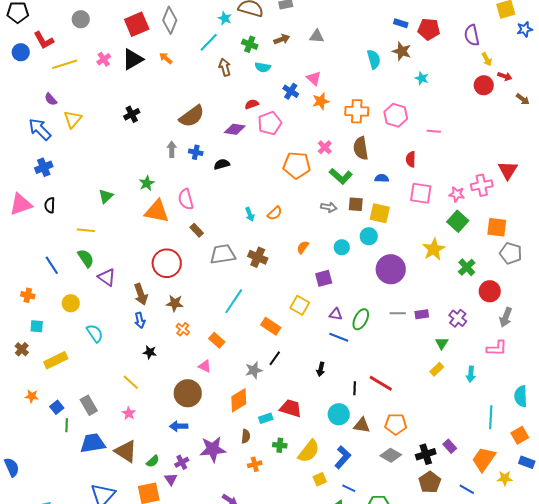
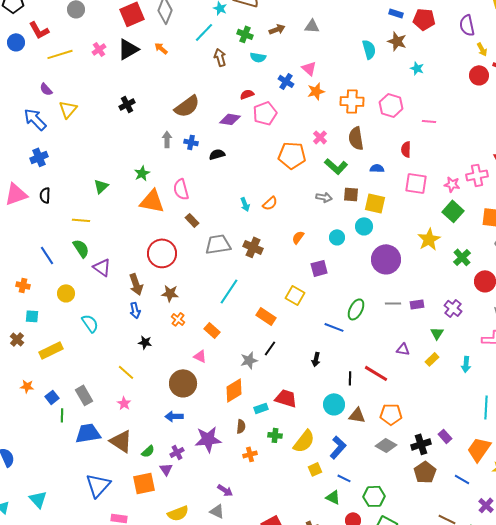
purple triangle: (336, 314) -> (403, 349), moved

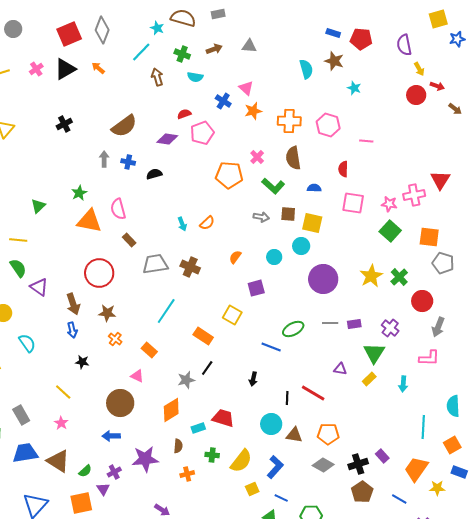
yellow star: (429, 239) -> (371, 276), moved
green ellipse: (356, 309) -> (293, 329), turned 35
green triangle: (437, 333) -> (374, 353), size x1.6

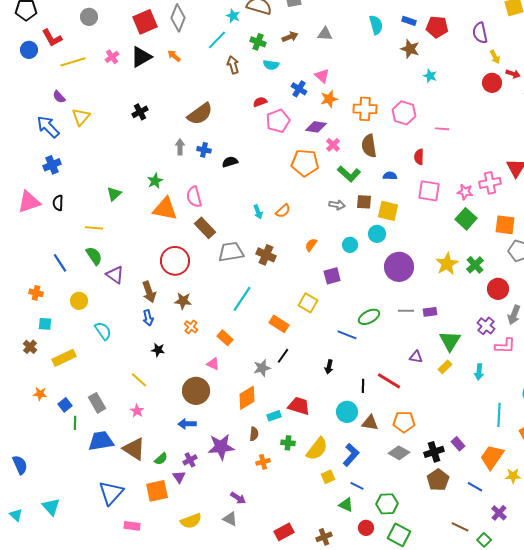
cyan semicircle: (306, 69) -> (376, 25), moved
purple diamond: (167, 139) -> (316, 127), moved
brown rectangle: (129, 240) -> (205, 228), size x1.5
purple cross: (390, 328) -> (486, 326), moved

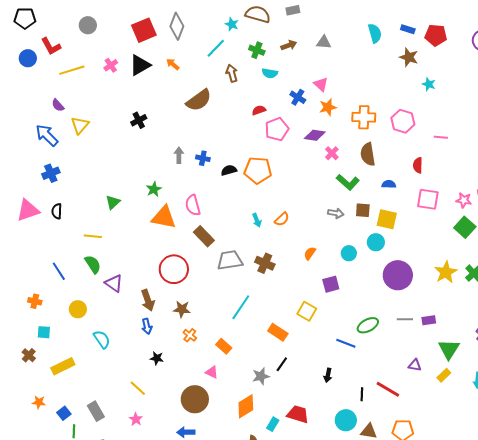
brown semicircle: (200, 114) -> (199, 100), moved
orange pentagon: (305, 163) -> (258, 170), moved
cyan rectangle: (274, 416) -> (273, 424), turned -40

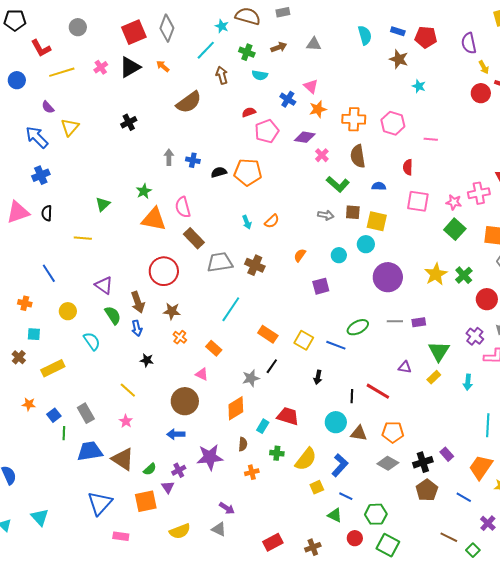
blue circle: (28, 58) -> (17, 80), moved
green semicircle: (93, 264) -> (113, 315), moved
yellow square: (307, 311) -> (304, 340), moved

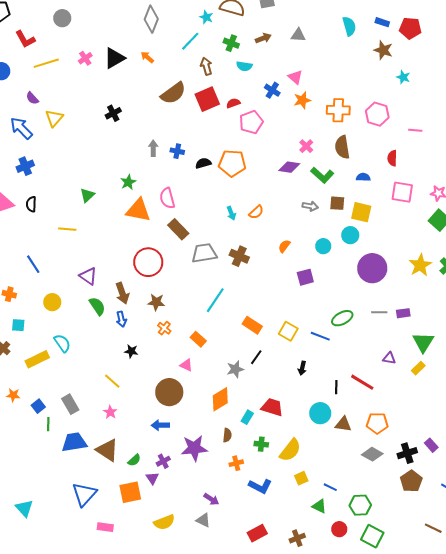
red square: (134, 32) -> (207, 99), moved
purple diamond: (305, 137) -> (289, 167), moved
cyan semicircle: (92, 341) -> (62, 343), moved
blue L-shape: (340, 465) -> (260, 486), moved, turned 75

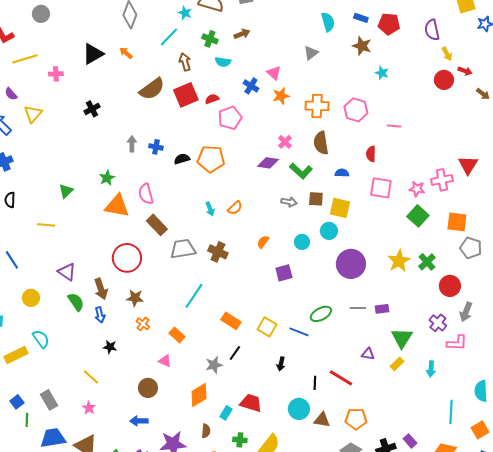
gray triangle: (298, 35) -> (311, 53), moved, turned -42
pink cross: (85, 58) -> (56, 74), moved, turned 32
brown circle: (169, 392) -> (148, 388), size x0.7

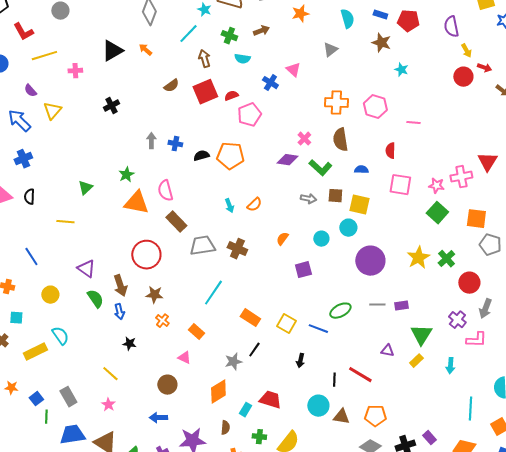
brown semicircle: (152, 89) -> (171, 86), size x0.6
orange star: (281, 96) -> (300, 14), moved

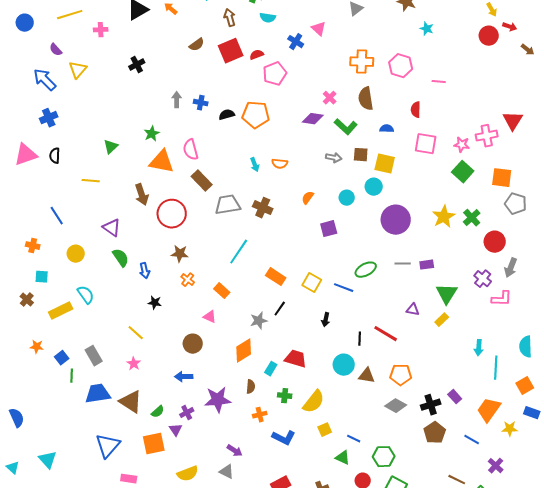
orange semicircle: (254, 205) -> (280, 164), turned 49
brown arrow: (120, 286) -> (142, 195), moved
cyan arrow: (450, 366) -> (479, 348), moved

